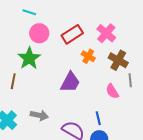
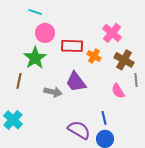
red rectangle: (72, 34) -> (72, 46), moved, turned 35
purple trapezoid: (70, 82) -> (76, 82), turned 115
gray arrow: (39, 115) -> (53, 92), moved

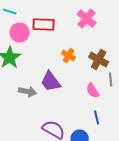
pink cross: (112, 33) -> (87, 18), moved
red rectangle: (72, 46) -> (44, 24), moved
blue line: (104, 118) -> (97, 118), moved

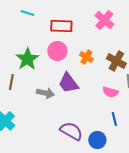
pink circle: (20, 32) -> (57, 51), moved
pink semicircle: (93, 90) -> (110, 92), turned -42

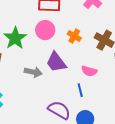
pink semicircle: (110, 92) -> (89, 71), moved
blue line: (114, 119) -> (80, 90), moved

